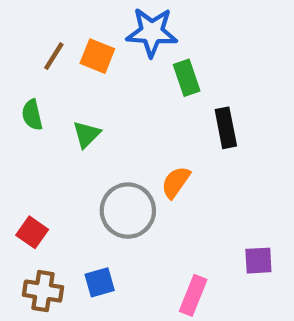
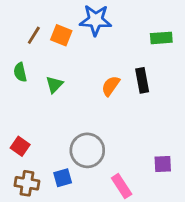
green rectangle: (187, 78) -> (161, 38), moved, turned -75
orange semicircle: (176, 182) -> (111, 86), moved
gray circle: (128, 211) -> (87, 150), moved
pink rectangle: (193, 295) -> (122, 186), turned -55

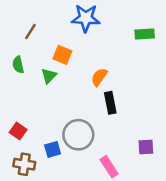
orange square: (61, 35) -> (62, 55), moved
black rectangle: (142, 80) -> (110, 103), moved
blue square: (63, 178) -> (53, 149), moved

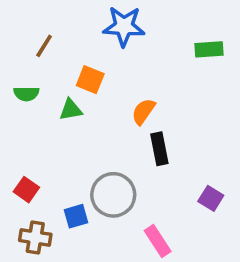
green semicircle: (18, 65) -> (26, 94), turned -77
green triangle: (49, 76) -> (71, 110), turned 35
purple square: (146, 147) -> (211, 198), moved, turned 35

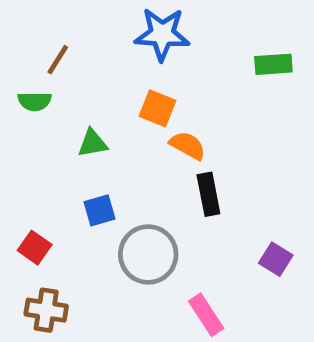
orange square: (90, 80) -> (157, 108), moved
green semicircle: (26, 94) -> (35, 101), moved
orange semicircle: (143, 111) -> (188, 145), turned 84
blue square: (76, 216) -> (99, 210), moved

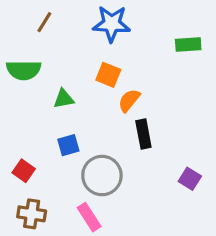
brown line: (58, 60) -> (44, 22), moved
green semicircle: (35, 101) -> (24, 70), size x1.5
orange semicircle: (188, 145) -> (129, 100), turned -80
pink rectangle: (206, 315) -> (89, 217), moved

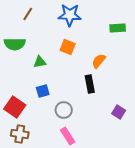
orange semicircle: (129, 100) -> (99, 61), moved
red square: (24, 171) -> (15, 107), size x1.5
gray circle: (102, 176) -> (64, 110), size x0.7
pink rectangle: (89, 217) -> (68, 136), moved

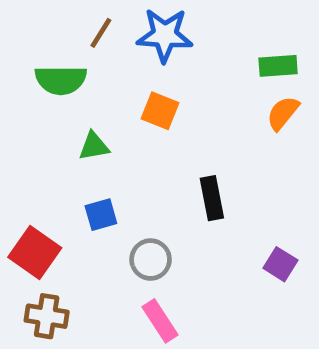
brown line: (28, 14) -> (101, 33), moved
green semicircle: (15, 44) -> (61, 80), moved
orange semicircle: (99, 61) -> (283, 113), moved

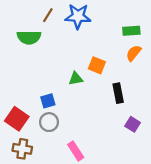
orange square: (160, 111) -> (97, 65), moved
green triangle: (94, 146) -> (76, 79), moved
black rectangle: (212, 198) -> (118, 93), moved
gray circle: (151, 260) -> (49, 122), moved

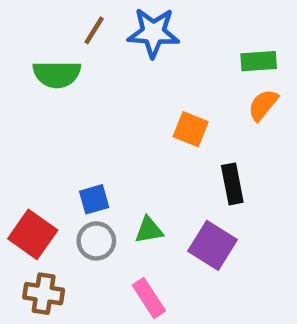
green triangle: (76, 79) -> (149, 230), moved
purple square: (133, 124) -> (213, 245), moved, size x1.5

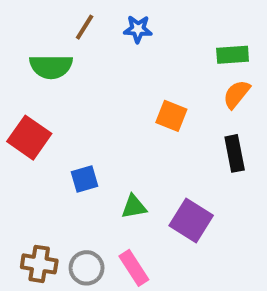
blue star: (153, 33) -> (138, 29), size x0.6
black rectangle: (232, 184) -> (235, 153), moved
red square: (33, 234) -> (29, 138), moved
gray circle: (96, 241) -> (87, 268), moved

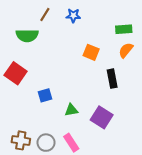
orange square: (171, 116) -> (91, 52), moved
black rectangle: (235, 153) -> (112, 79), moved

